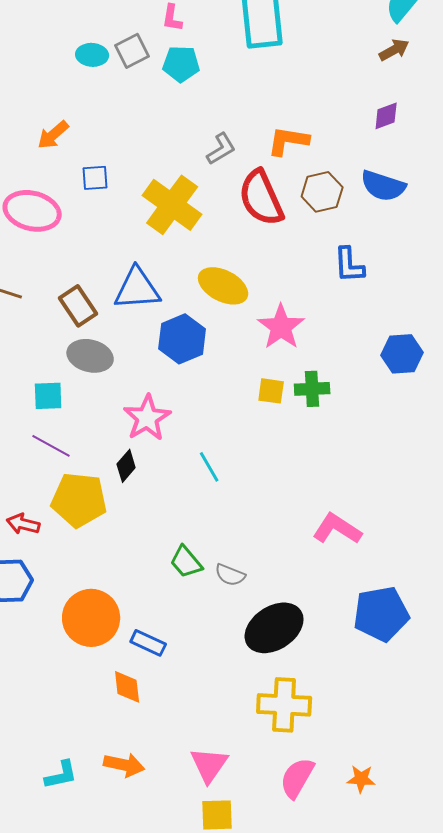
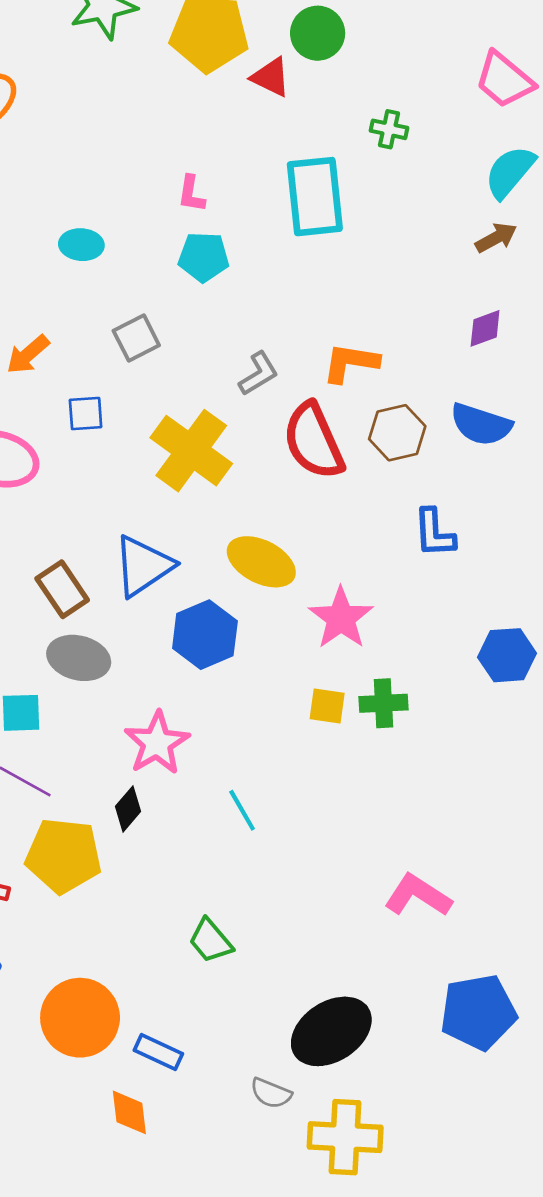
gray square: (132, 51) -> (136, 338), moved
blue triangle: (137, 289) -> (143, 566), turned -30
gray semicircle: (230, 575) -> (271, 1093), moved

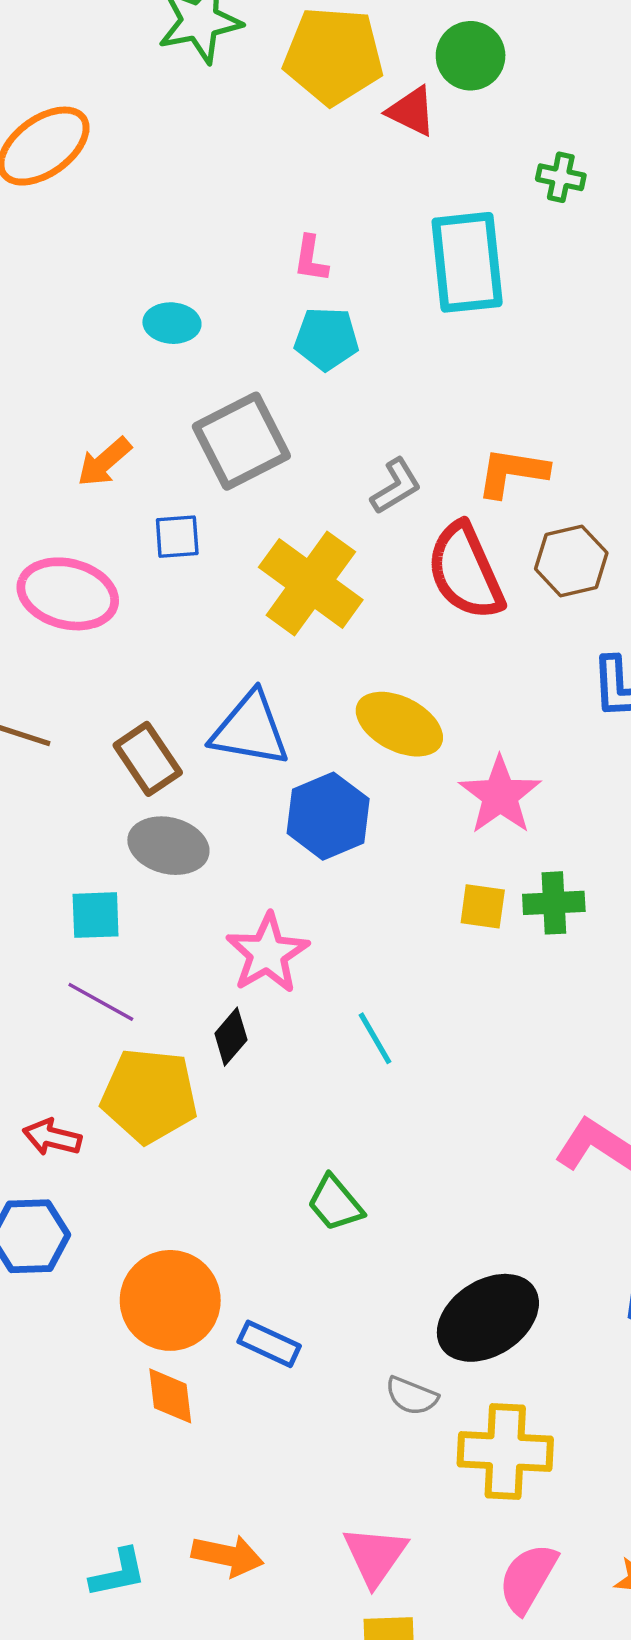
gray square: (136, 338) -> (241, 441), size x1.6
blue triangle: (143, 566) -> (250, 729), turned 44
orange diamond: (129, 1112) -> (170, 1396), moved

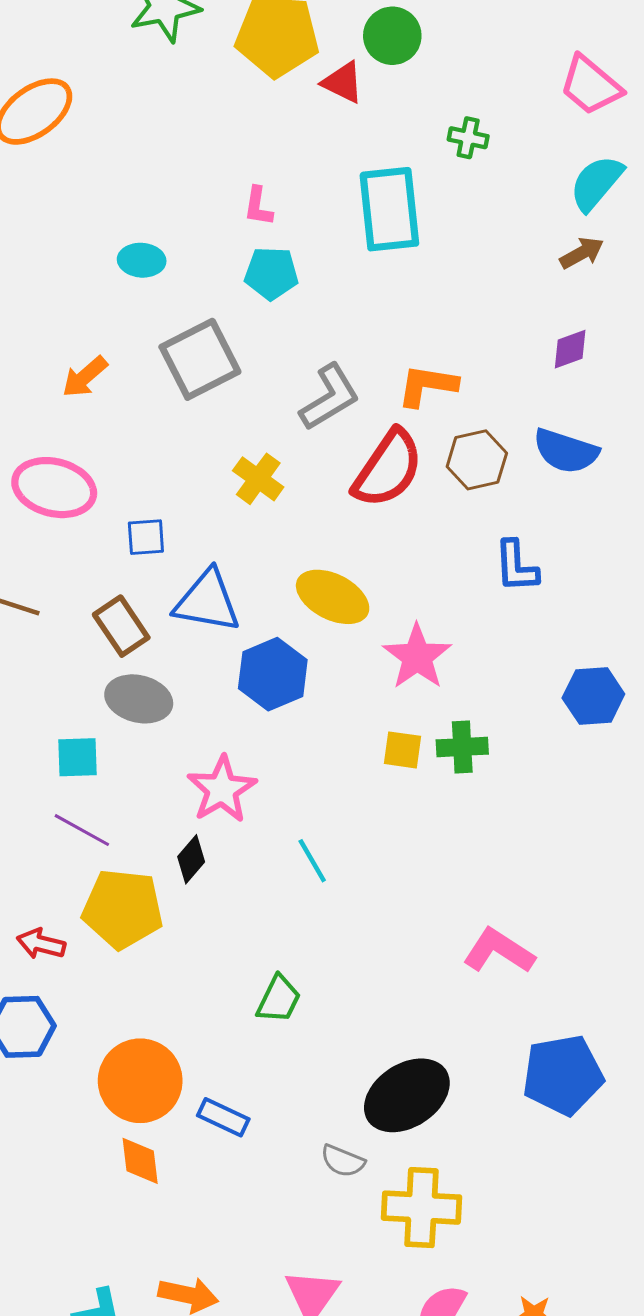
gray L-shape: (396, 486) -> (330, 397), size x1.4
blue square: (177, 537) -> (146, 537), moved
red semicircle: (465, 571) -> (388, 469), turned -122
yellow cross: (311, 583) -> (258, 479), size x0.6
green trapezoid: (335, 1203) -> (279, 999), turned -114

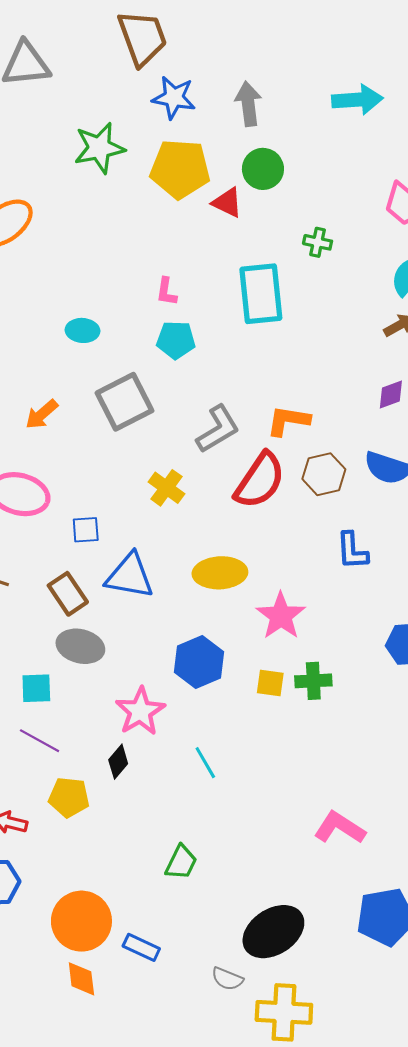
yellow ellipse: (333, 597) -> (220, 573), turned -30
blue hexagon: (273, 674) -> (199, 662), moved
yellow pentagon: (123, 909) -> (69, 797), size x0.7

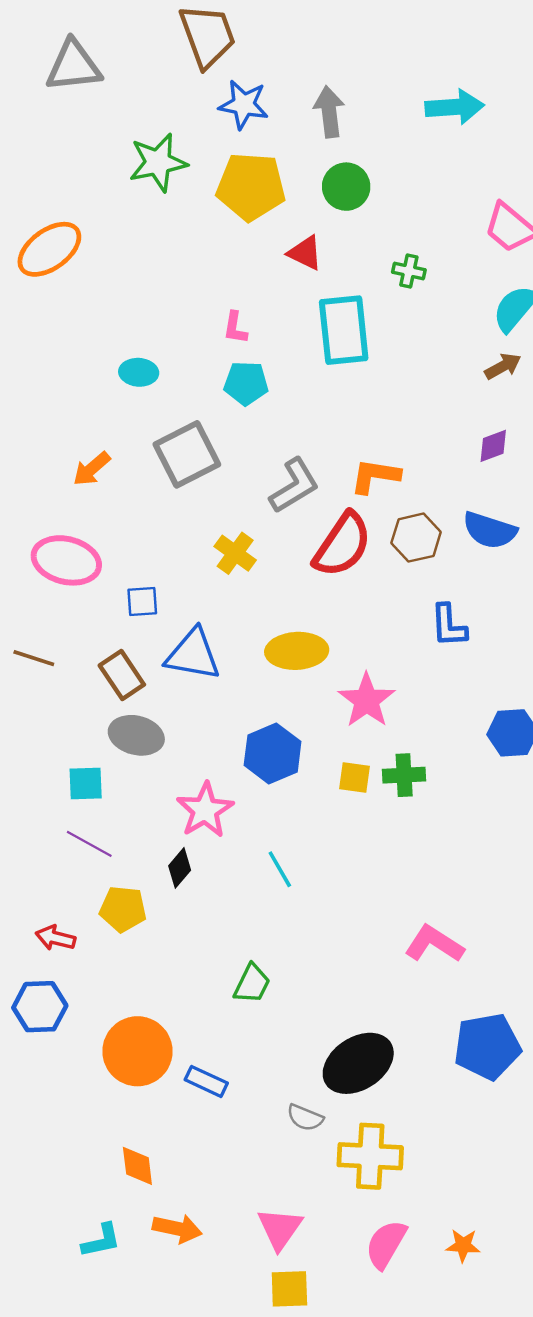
red triangle: (227, 202) -> (305, 253), moved
orange diamond: (81, 979) -> (137, 1166), moved

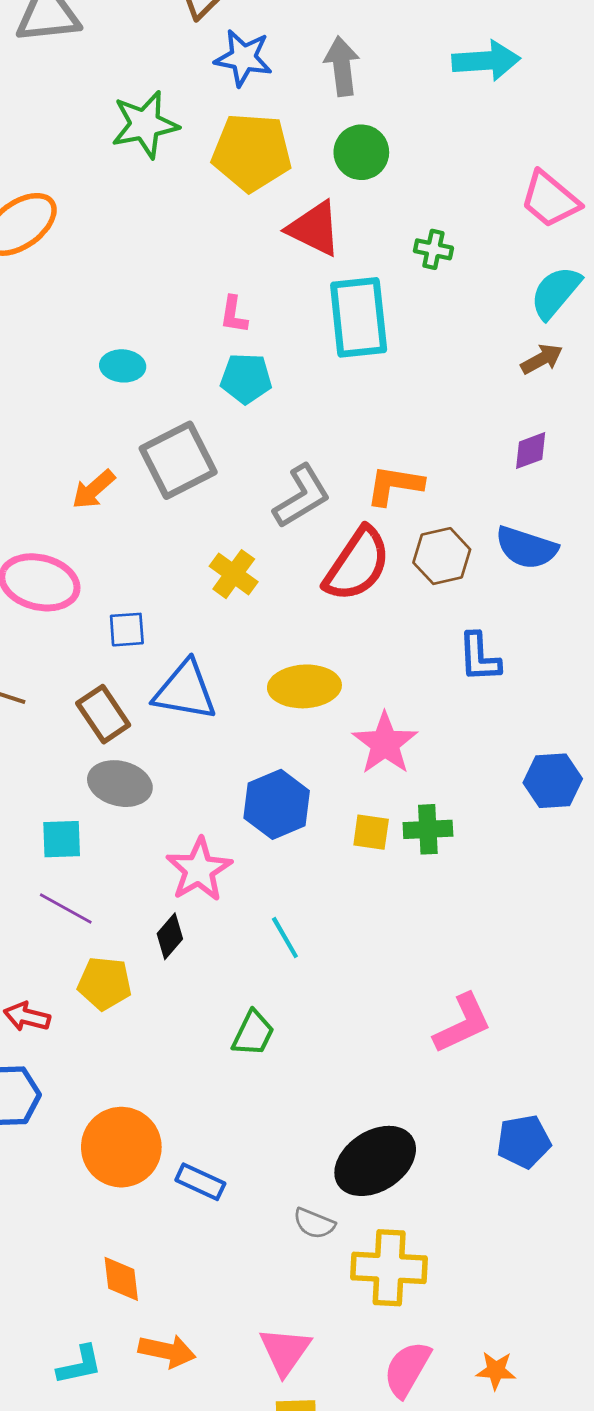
red triangle: (305, 253) -> (314, 229), size x1.4
orange arrow: (92, 469) -> (94, 489), moved
pink L-shape: (434, 944) -> (463, 1024), turned 122
green trapezoid: (252, 984) -> (253, 1033), moved
blue pentagon: (487, 1046) -> (524, 1142), size x0.7

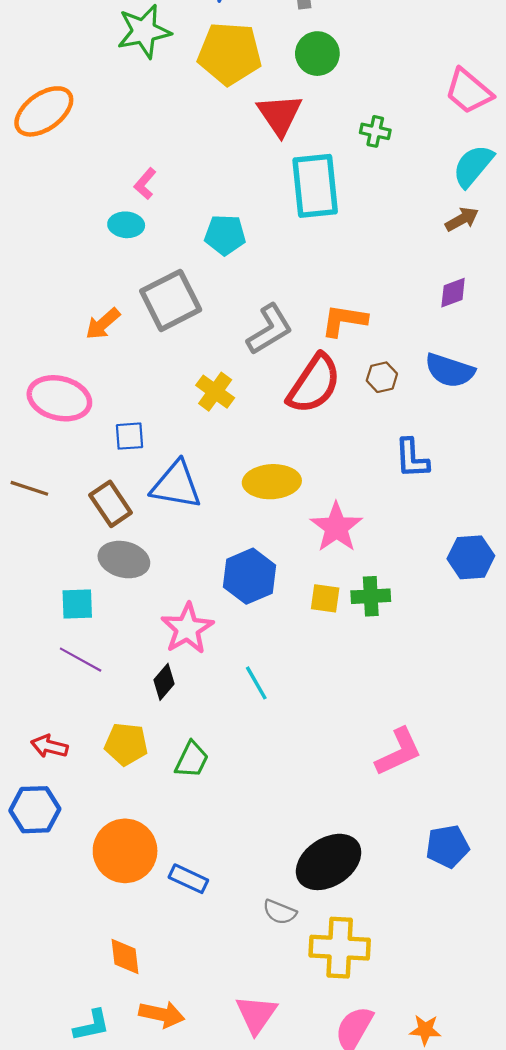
red triangle: (314, 229) -> (280, 115), turned 30
pink L-shape: (234, 315) -> (145, 184), moved, turned 32
brown hexagon: (442, 556) -> (382, 377), size x0.7
yellow pentagon: (105, 983) -> (126, 744), moved
green trapezoid: (253, 1033) -> (192, 760), moved

